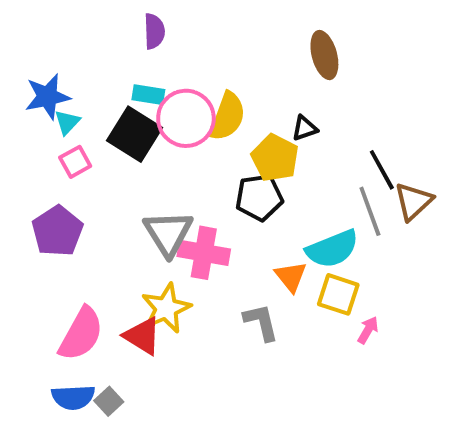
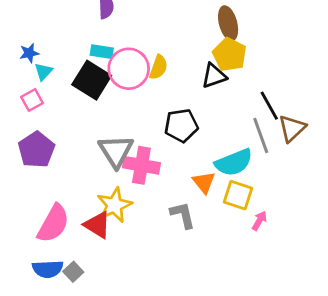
blue star: (47, 97) -> (29, 53), size x0.6
yellow semicircle: (227, 116) -> (158, 67), size x0.7
black triangle: (305, 128) -> (214, 76), size x1.4
yellow pentagon: (275, 158) -> (230, 54), moved
pink square: (75, 162) -> (32, 100), moved

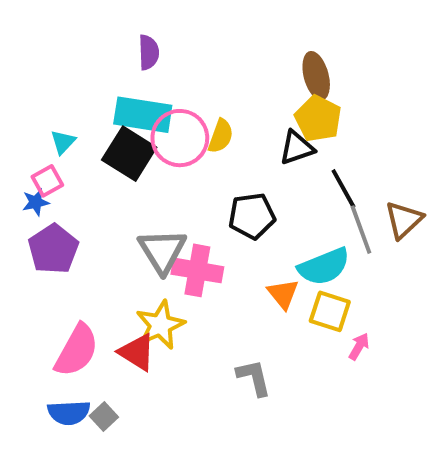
cyan rectangle: (102, 52) -> (143, 115), size x1.8
blue star: (29, 53) -> (36, 202), moved
black line: (269, 106) -> (343, 189), moved
gray L-shape: (183, 215) -> (254, 378), moved

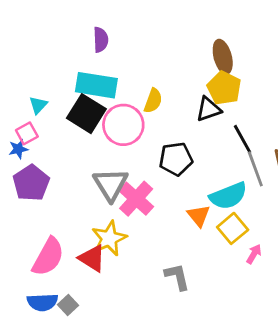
pink circle: (180, 138) -> (123, 125), moved
pink cross: (197, 270) -> (136, 199), turned 32
yellow square: (330, 311) -> (233, 228), turned 32

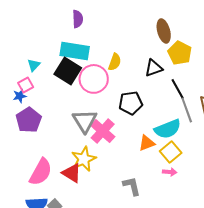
yellow pentagon: (224, 88) -> (180, 53), moved
orange triangle: (199, 216) -> (147, 143), turned 48
pink arrow: (254, 254) -> (170, 172), moved, turned 64

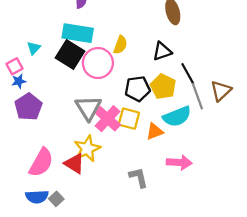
yellow pentagon: (180, 53) -> (163, 87), moved
pink square: (26, 85) -> (14, 66), moved
yellow square: (171, 152) -> (129, 119), moved, turned -35
pink arrow: (170, 172) -> (179, 162), size x1.6

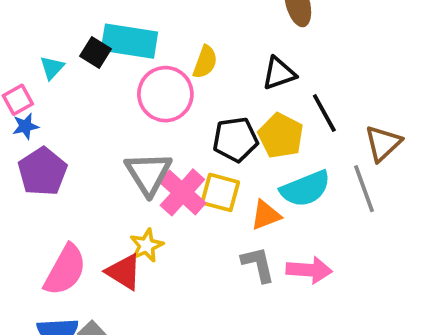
black square: (70, 54) -> (95, 52), moved, size x0.6
gray line: (197, 96) -> (364, 189), moved
yellow star: (87, 149) -> (146, 245), size x0.7
gray L-shape: (139, 177) -> (258, 264), moved

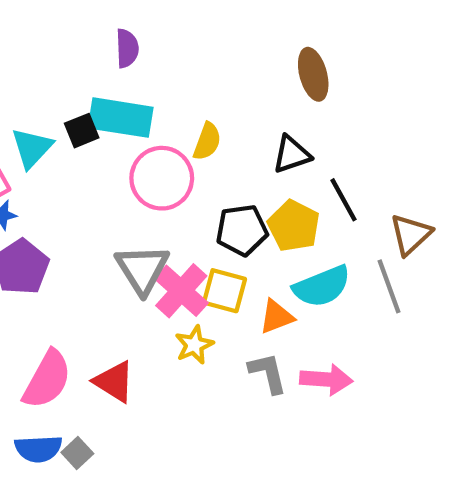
black square: (95, 52) -> (82, 131), turned 36
cyan triangle: (52, 68) -> (32, 148), size x1.5
yellow star: (146, 245) -> (194, 345), moved

